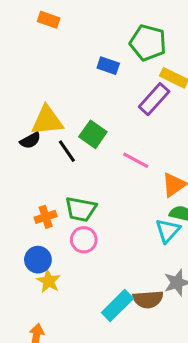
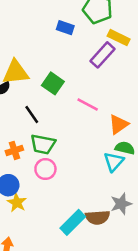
black line: (67, 151) -> (32, 114), moved

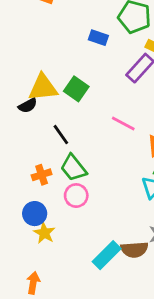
green square: (53, 83) -> (76, 89), moved
green trapezoid: (43, 144) -> (73, 168), turned 40

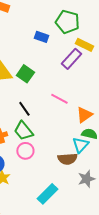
black line: (61, 135) -> (24, 109), moved
brown semicircle: (134, 250) -> (67, 159), moved

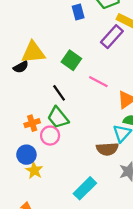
blue rectangle: (41, 37) -> (78, 12), turned 56
green square: (25, 74) -> (71, 60), moved
pink circle: (25, 151) -> (50, 136), moved

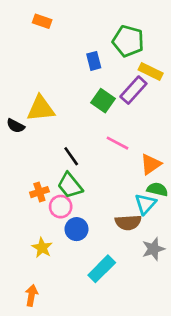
green square: (71, 60) -> (103, 101), moved
black semicircle: (21, 67) -> (16, 126), moved, turned 56
blue circle: (26, 155) -> (77, 229), moved

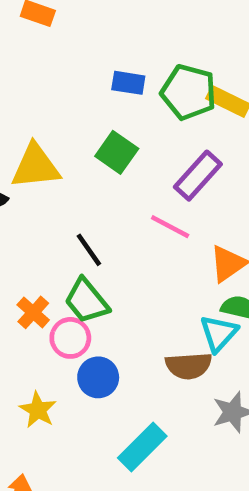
green pentagon: (128, 41) -> (189, 92), moved
blue rectangle: (94, 61) -> (128, 83), turned -66
purple rectangle: (133, 90) -> (198, 176), moved
green square: (103, 101) -> (117, 152), moved
orange cross: (39, 192) -> (33, 312), turned -30

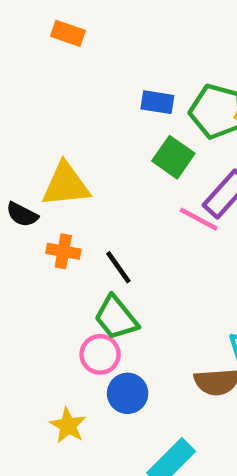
green square: (117, 152) -> (173, 157), moved
pink line: (170, 227) -> (199, 219), moved
orange cross: (33, 312) -> (63, 251), moved, turned -32

